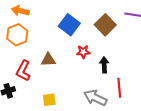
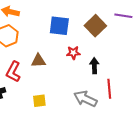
blue square: (69, 25) -> (59, 26), turned -30

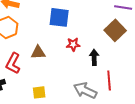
brown square: (95, 26) -> (115, 30), moved

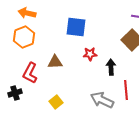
yellow square: (39, 92) -> (56, 102), turned -32

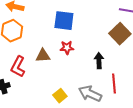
red star: (90, 54) -> (67, 48), moved
yellow square: (56, 102) -> (60, 96), moved

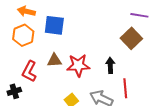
blue square: (64, 21) -> (54, 25), moved
red star: (67, 48) -> (78, 65), moved, size x1.6

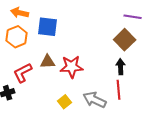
black arrow: (110, 65) -> (121, 67), moved
red L-shape: (29, 71) -> (23, 73), turned 35

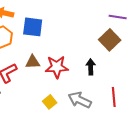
black arrow: (121, 67) -> (91, 67), moved
red line: (119, 90) -> (114, 97), moved

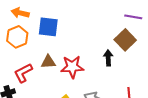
black arrow: (91, 67) -> (108, 58), moved

